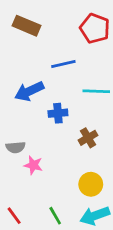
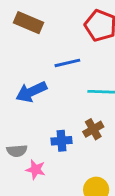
blue cross: (58, 113) -> (62, 141), moved
brown cross: (88, 138) -> (93, 129), moved

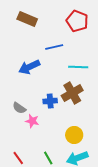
brown cross: (93, 129) -> (72, 93), size x1.5
gray semicircle: (17, 151) -> (19, 108), turned 40

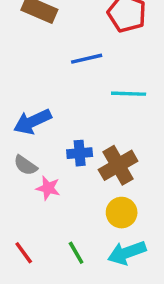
blue arrow: (29, 67) -> (32, 122), moved
brown cross: (72, 93) -> (118, 165), moved

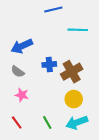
pink star: (48, 188) -> (22, 95), moved

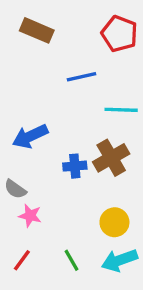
gray semicircle: (18, 72) -> (15, 189), moved
brown cross: (72, 72) -> (111, 158), moved
red line: (17, 122) -> (22, 260), turned 72

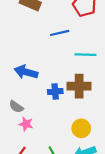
blue arrow: (30, 136) -> (26, 72), turned 40
brown cross: (111, 158) -> (79, 86), turned 30

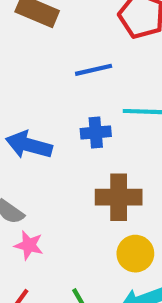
brown cross: (79, 86) -> (119, 197), moved
blue cross: (55, 92) -> (96, 132), moved

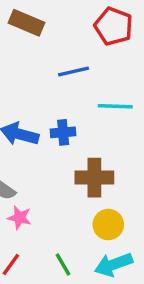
blue cross: (96, 132) -> (63, 132), moved

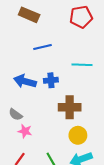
red pentagon: (113, 26) -> (81, 17), turned -30
blue line: (73, 71) -> (43, 47), moved

